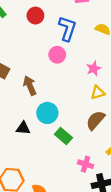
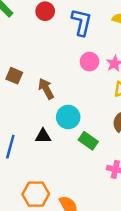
pink circle: (57, 55) -> (90, 62), moved

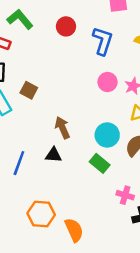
brown arrow: (46, 89) -> (62, 128), moved
cyan circle: (68, 117) -> (107, 135), moved

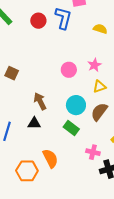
blue L-shape: (103, 41) -> (63, 18), moved
pink circle: (107, 82) -> (69, 70), moved
orange semicircle: (74, 230) -> (50, 158), moved

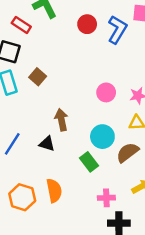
pink cross: (93, 152) -> (106, 198), turned -32

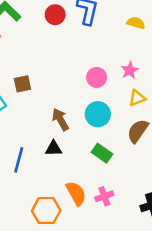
brown square: (38, 77) -> (22, 84), turned -35
cyan circle: (102, 137) -> (98, 114), moved
pink cross: (106, 198) -> (104, 196), moved

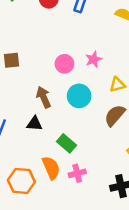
pink star: (130, 70) -> (94, 59), moved
pink circle: (97, 77) -> (64, 64), moved
green rectangle: (102, 153) -> (67, 143), moved

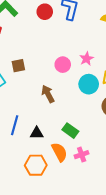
cyan circle: (79, 96) -> (89, 84), moved
black triangle: (34, 124) -> (37, 133), moved

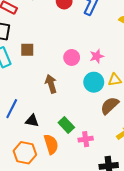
pink cross: (82, 155) -> (86, 139), moved

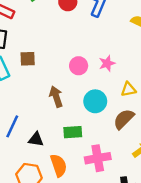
cyan circle: (94, 82) -> (95, 101), moved
green rectangle: (66, 125) -> (73, 132), moved, turned -49
pink cross: (86, 139) -> (98, 158), size x1.5

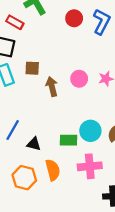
brown arrow: (56, 97) -> (52, 87), moved
cyan circle: (95, 101) -> (90, 131), moved

